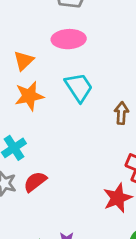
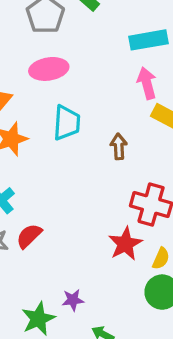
cyan trapezoid: (79, 87) -> (67, 123), turned 44

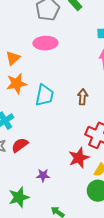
cyan trapezoid: (67, 123) -> (45, 95), moved
purple star: (73, 300) -> (43, 175), moved

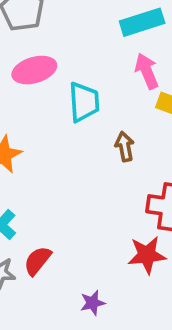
cyan trapezoid: (45, 95) -> (84, 102), moved
red star: (79, 158) -> (147, 255), turned 30

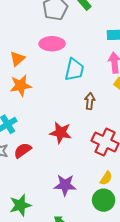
red star: (147, 255) -> (61, 133), moved
purple star: (93, 303) -> (65, 185), moved, size x1.5

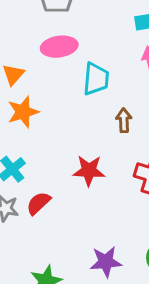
purple star: (65, 185) -> (106, 262), moved

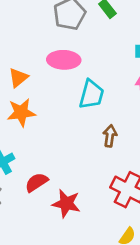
red star: (89, 171) -> (66, 203), moved
red semicircle: (38, 203) -> (37, 182), moved

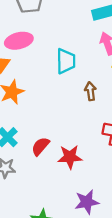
pink ellipse: (64, 60) -> (19, 41), moved

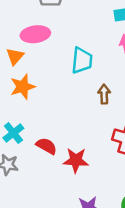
red semicircle: (40, 146) -> (46, 146), turned 72

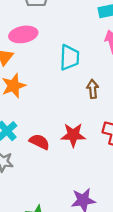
red star: (76, 160) -> (73, 135), moved

